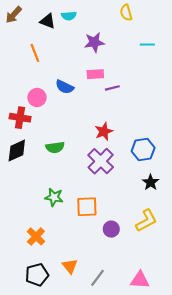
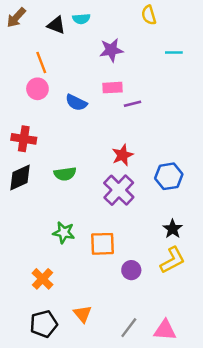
pink circle: (37, 97) -> (37, 89), moved
black star: (151, 182) -> (173, 229), moved
gray line: (97, 278) -> (129, 328), moved

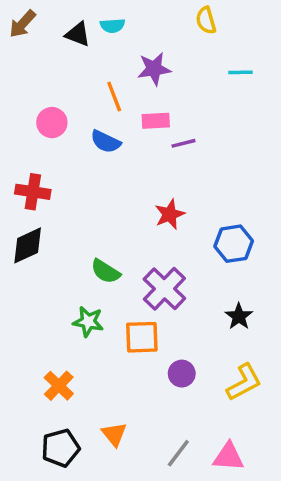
orange line: (41, 63) -> (114, 97), moved
green semicircle: (65, 174) -> (106, 271), moved, turned 40
purple cross: (119, 190) -> (164, 289), moved
yellow L-shape: (173, 260) -> (244, 382), moved

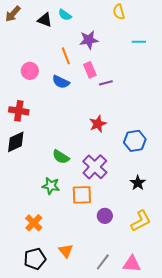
cyan semicircle: (112, 26) -> (65, 15), turned 40
pink rectangle: (156, 121) -> (90, 70), turned 70

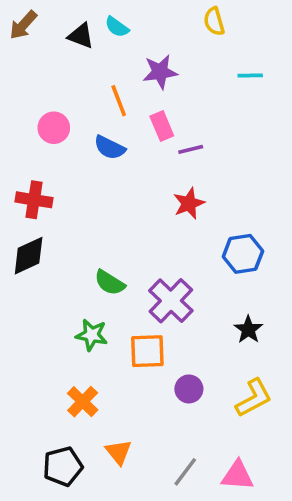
red star: (98, 124) -> (189, 203), moved
orange cross: (34, 223) -> (83, 402), moved

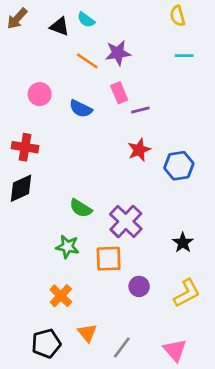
yellow semicircle: (214, 21) -> (178, 16), moved
orange line: (119, 101) -> (87, 61), moved, turned -35
blue hexagon: (243, 254) -> (179, 166), moved
gray line: (185, 472) -> (122, 347), moved
pink triangle: (238, 475) -> (175, 350), turned 45

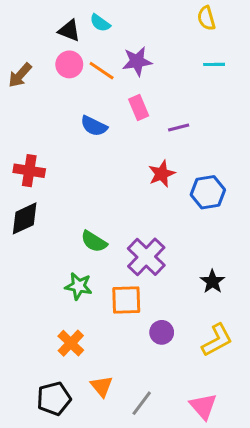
brown arrow: (17, 19) -> (20, 75), moved
pink circle: (40, 94) -> (69, 64), moved
purple line: (140, 110) -> (179, 128), moved

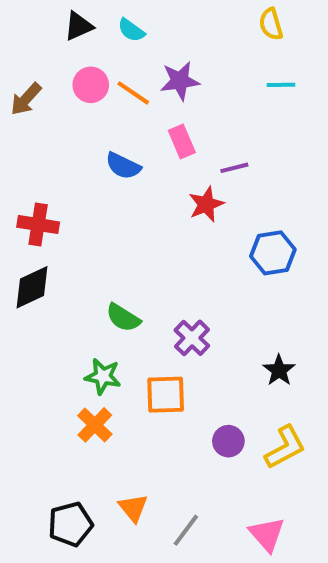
black triangle: (69, 31) -> (79, 26), moved, turned -45
red star: (162, 174) -> (206, 204), moved
purple cross: (146, 257) -> (192, 338), size x0.7
purple circle: (162, 332) -> (228, 441), moved
orange cross: (71, 343) -> (95, 425), moved

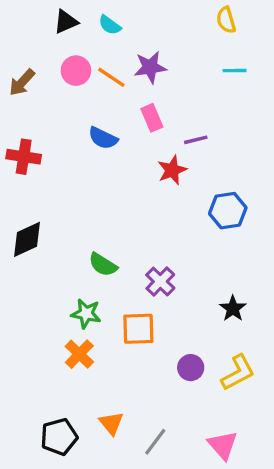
red cross: (38, 225) -> (24, 157), moved

